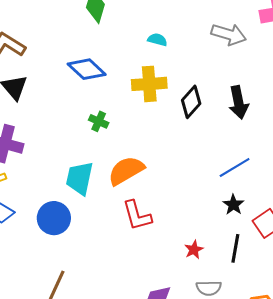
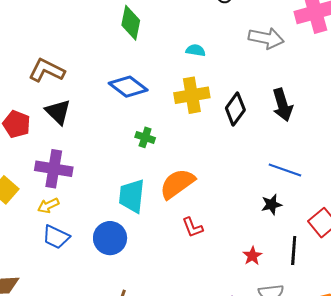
blue line: (235, 167) -> (285, 170), turned 56
black star: (233, 205) -> (271, 205), moved, turned 30
red L-shape: (137, 216) -> (193, 227), size x0.7

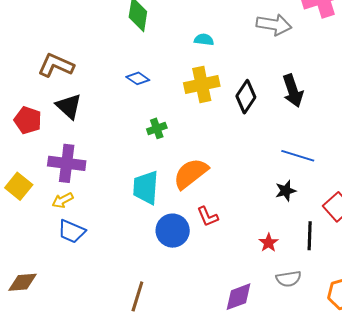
blue diamond: (128, 87) -> (138, 78), size x0.6
green cross: (145, 137) -> (157, 128), turned -36
blue circle: (110, 238) -> (173, 231), moved

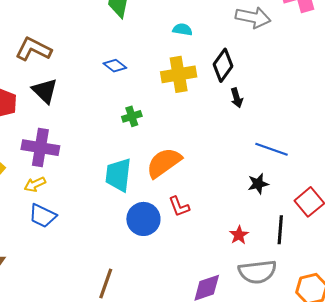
black arrow: (293, 91) -> (237, 98), moved, size x0.6
black diamond: (246, 97) -> (223, 65), moved
gray semicircle: (289, 279) -> (257, 272), size x1.5

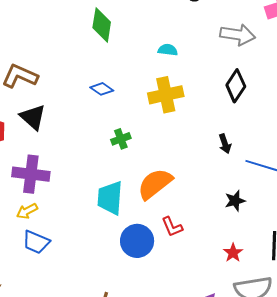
black diamond: (223, 65) -> (236, 86), moved
black arrow: (237, 98) -> (225, 144), moved
black star: (258, 184) -> (235, 201), moved

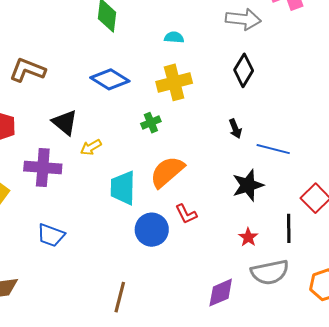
blue diamond: (102, 89) -> (110, 79), size x1.6
black triangle: (33, 117) -> (65, 122), moved
green cross: (121, 139) -> (151, 123), moved
black star: (235, 201) -> (248, 185), size x1.5
yellow arrow: (27, 211) -> (91, 147), moved

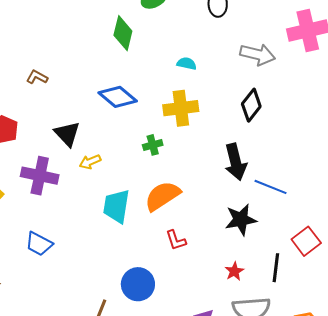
brown L-shape: (27, 70) -> (37, 77), size x0.6
black arrow: (235, 129) -> (236, 162), size x1.8
blue circle: (152, 230) -> (138, 284), moved

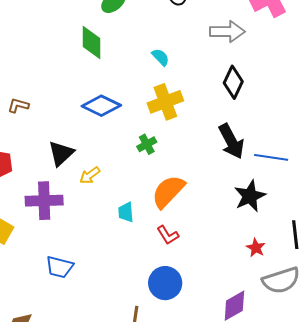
cyan semicircle: (187, 64) -> (161, 57), turned 48
black triangle: (67, 134) -> (61, 153), turned 44
cyan trapezoid: (116, 206) -> (126, 212), size x0.6
red L-shape: (176, 240) -> (168, 235), moved

